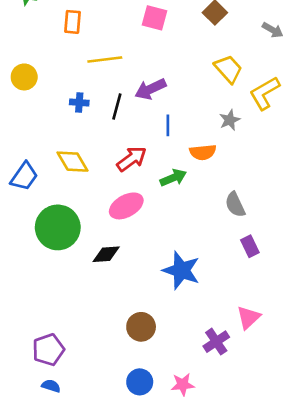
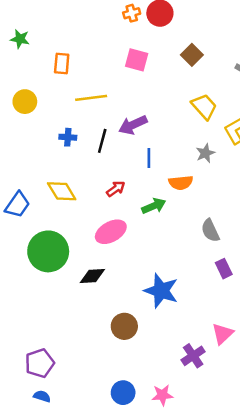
yellow circle: (24, 77) -> (25, 102), moved
red arrow: (132, 159) -> (116, 189), size x0.7
brown circle: (141, 327) -> (124, 326), moved

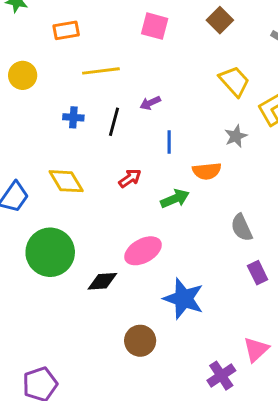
orange rectangle: (62, 64) -> (66, 30), turned 75
purple arrow: (133, 125) -> (150, 103), size x0.6
pink ellipse: (111, 232) -> (143, 251), moved

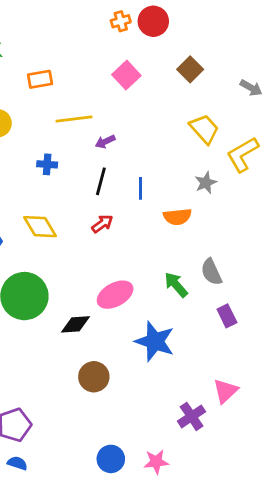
pink square: (155, 26) -> (126, 75), turned 32
purple arrow: (150, 103) -> (105, 142), moved
black line: (114, 122) -> (101, 181), moved
green arrow: (175, 199) -> (176, 285), moved, turned -108
brown circle: (140, 341) -> (94, 377), moved

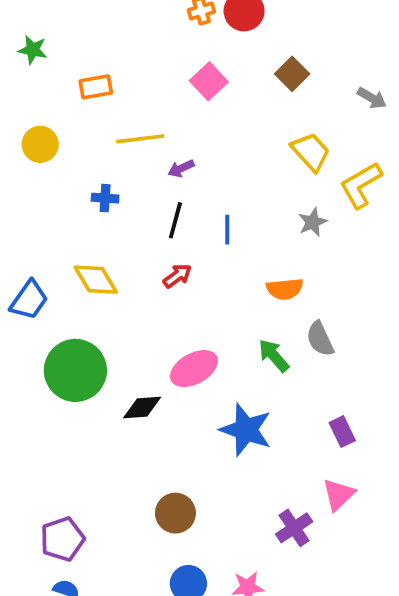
orange semicircle: (177, 217) -> (285, 289), moved
purple rectangle: (227, 316) -> (342, 432), moved
brown circle: (94, 377) -> (175, 513), moved

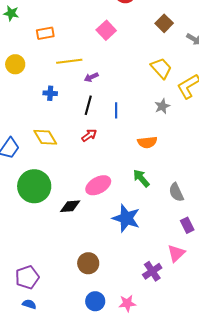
brown square: (292, 74) -> (164, 23), moved
gray semicircle: (320, 339) -> (176, 192), moved
purple rectangle: (342, 432) -> (187, 225), moved

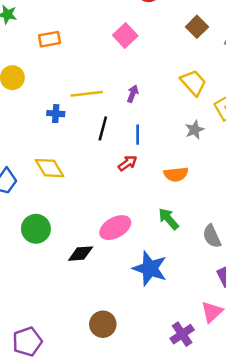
yellow line: (69, 61) -> (87, 94), moved
purple arrow: (91, 77) -> (133, 94), moved, turned 136
red arrow: (89, 135) -> (128, 163), moved
green circle: (34, 186) -> (36, 229), size x0.7

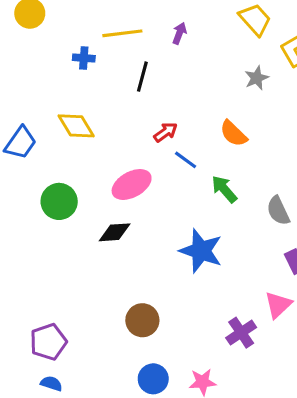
blue line: (138, 135) -> (186, 160), moved, turned -54
red arrow: (128, 163) -> (166, 132), moved
orange semicircle: (176, 174) -> (233, 134), turned 50
pink ellipse: (115, 228) -> (132, 184), moved

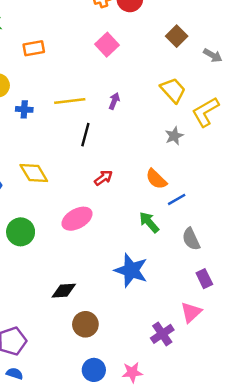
blue cross: (84, 58) -> (24, 109), moved
blue line: (186, 160) -> (177, 199), moved, turned -66
black diamond: (115, 232) -> (64, 291), moved

